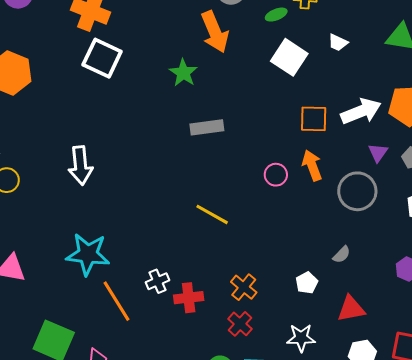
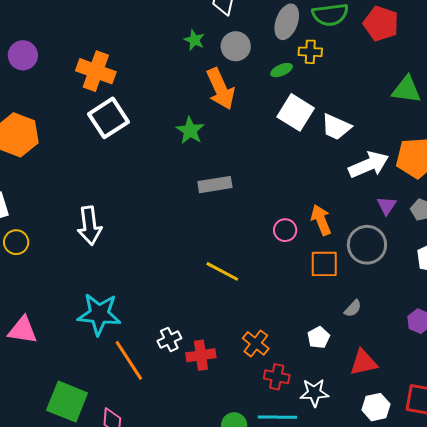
white trapezoid: (338, 43) -> (336, 127), moved, size x1.5
white square: (102, 58) -> (109, 118), turned 33
orange square: (314, 119) -> (324, 264), moved
red cross: (240, 324) -> (277, 377), moved, turned -30

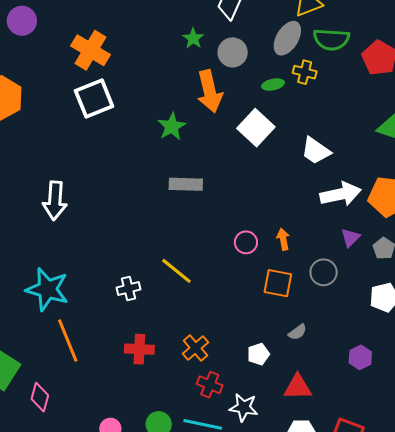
white square: (296, 112) -> (256, 128), moved
orange arrow: (321, 220) -> (283, 239), size x0.7
gray circle: (367, 245) -> (324, 272), size x0.7
white cross: (169, 340) -> (128, 288), moved

